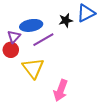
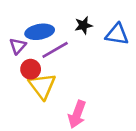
blue triangle: (86, 13) -> (117, 34), moved, turned 36
red circle: (11, 50) -> (31, 69), moved

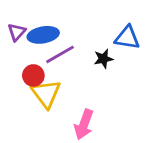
black star: (83, 25) -> (103, 59), moved
purple triangle: (18, 46) -> (17, 32), moved

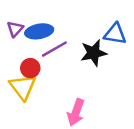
black star: (103, 59) -> (94, 53), size x1.5
yellow triangle: (46, 94) -> (23, 87), moved

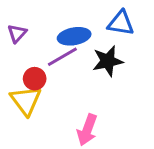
blue ellipse: (39, 31) -> (74, 36), moved
blue triangle: (115, 34) -> (121, 23), moved

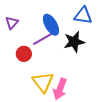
blue ellipse: (74, 36) -> (51, 25), turned 70
yellow triangle: (26, 101) -> (43, 82), moved

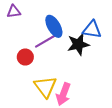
blue triangle: (83, 16) -> (92, 29), moved
purple triangle: (12, 23) -> (14, 11), moved, turned 40

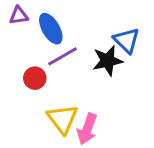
blue ellipse: (54, 26) -> (51, 29), moved
blue triangle: (92, 29) -> (126, 40), turned 36

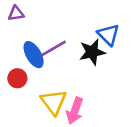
blue ellipse: (51, 29) -> (34, 55), moved
red circle: (35, 78) -> (17, 78), moved

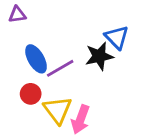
purple line: (54, 48) -> (60, 68), moved
red circle: (17, 78) -> (31, 94), moved

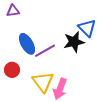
red circle: (31, 94) -> (12, 70), moved

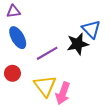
blue ellipse: (27, 44) -> (18, 38), moved

